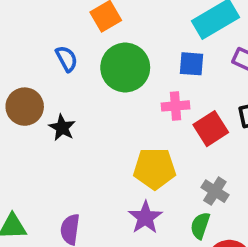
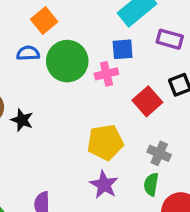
blue semicircle: (67, 59) -> (28, 53), moved, turned -55
pink cross: (176, 106) -> (106, 74), moved

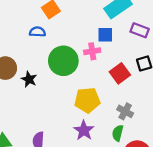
green circle: (67, 61) -> (63, 61), moved

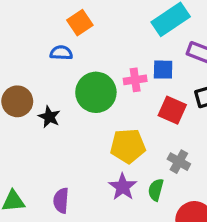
blue square: (105, 35) -> (163, 70), moved
red square: (120, 73) -> (172, 110), turned -30
green semicircle: (118, 133) -> (156, 190), moved

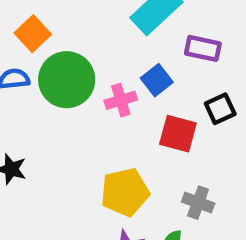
blue square: (163, 70) -> (157, 80), turned -30
green circle: (96, 92) -> (67, 80), moved

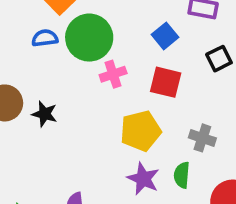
pink cross: (121, 100) -> (113, 74), moved
red square: (178, 134) -> (166, 82), moved

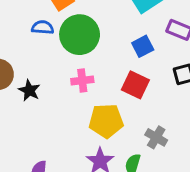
pink cross: (113, 74) -> (82, 81), moved

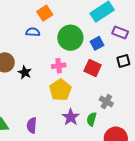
green circle: (80, 35) -> (70, 38), moved
yellow pentagon: (106, 121) -> (60, 90), moved, turned -30

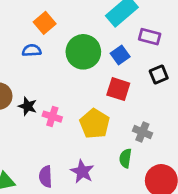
pink cross: (59, 66) -> (52, 117), moved, turned 32
yellow pentagon: (60, 90) -> (95, 124), moved
purple star: (71, 117) -> (82, 172), moved

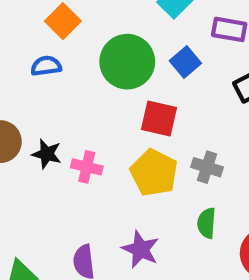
red square: (118, 89) -> (159, 118), moved
gray cross: (142, 132) -> (207, 167), moved

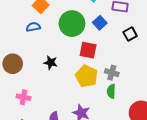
black star: (47, 154) -> (51, 63), moved
pink cross: (87, 167) -> (23, 97), moved
green semicircle: (207, 223) -> (111, 91), moved

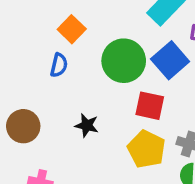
blue square: (100, 23) -> (170, 60), size x1.5
blue semicircle: (33, 27) -> (59, 65), turned 112

